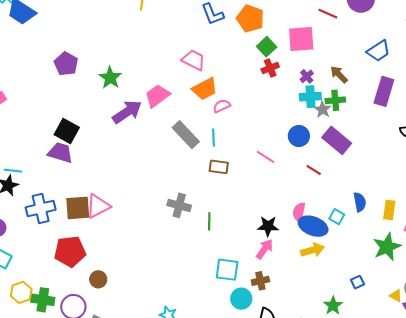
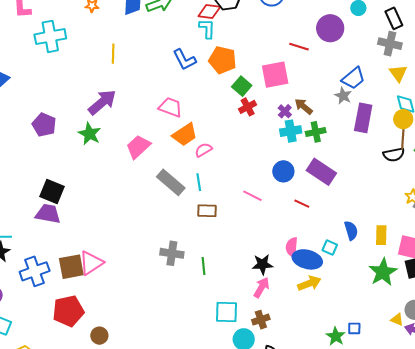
brown arrow: (339, 74) -> (304, 106), moved
gray star: (323, 109) -> (343, 96), moved
purple arrow: (127, 112) -> (102, 102), moved
blue square: (358, 282) -> (354, 328), moved, turned 32

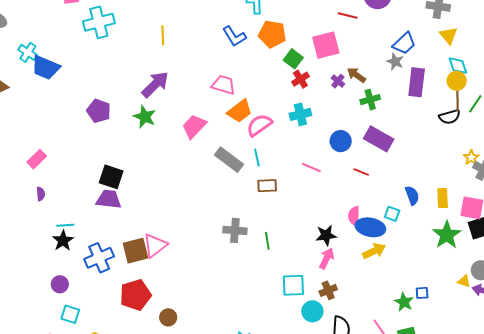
cyan cross: (291, 131) -> (300, 114), moved
pink semicircle: (203, 150) -> (259, 125), size x1.5

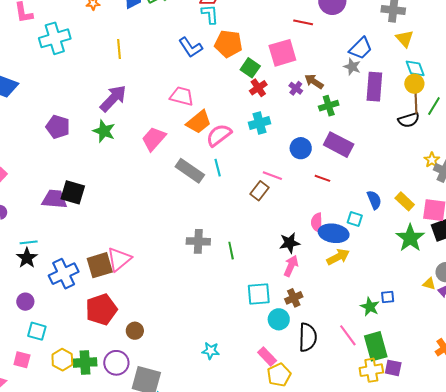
brown rectangle: (267, 186) -> (260, 191), moved, turned -48
yellow rectangle: (443, 198) -> (405, 201), turned -42
purple trapezoid: (109, 199) -> (55, 199), moved

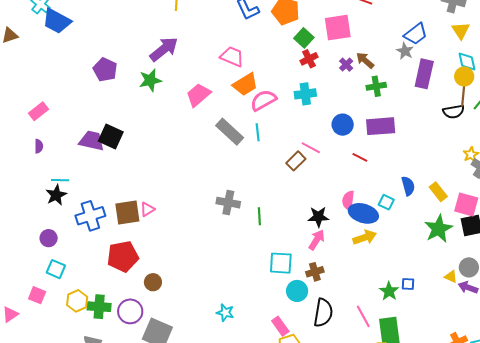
green star: (104, 131) -> (150, 80), turned 30
purple rectangle: (339, 145) -> (381, 126), turned -40
pink triangle: (119, 259) -> (147, 209), size x0.6

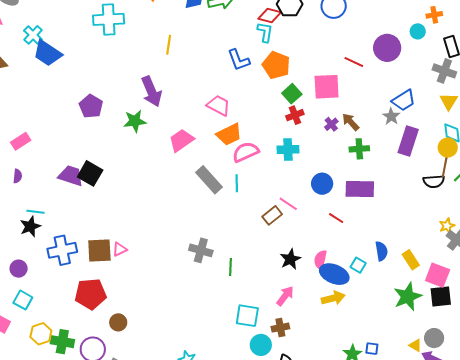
purple arrow: (164, 49) -> (151, 91), turned 100
black star: (318, 217) -> (290, 259), moved, turned -30

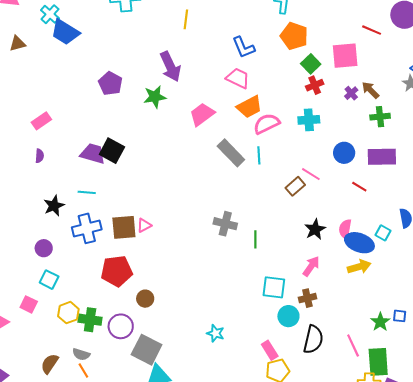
blue L-shape: (239, 60) -> (243, 47), moved
cyan line: (36, 212) -> (87, 192), moved

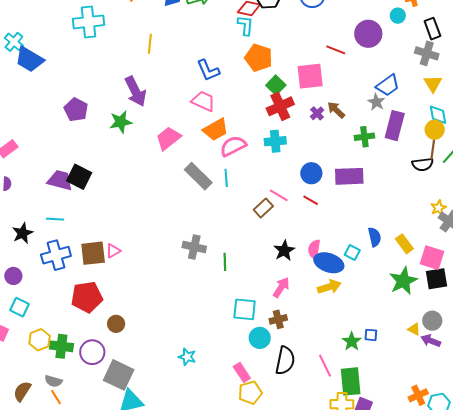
red cross: (315, 85) -> (280, 106), size x1.5
green cross: (380, 117) -> (364, 137), moved
red line: (359, 187) -> (311, 200), moved

